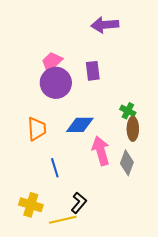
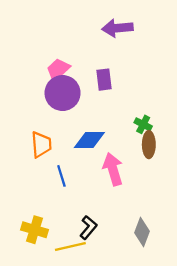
gray diamond: (127, 163) -> (142, 232), moved
blue line: (55, 168) -> (61, 176), moved

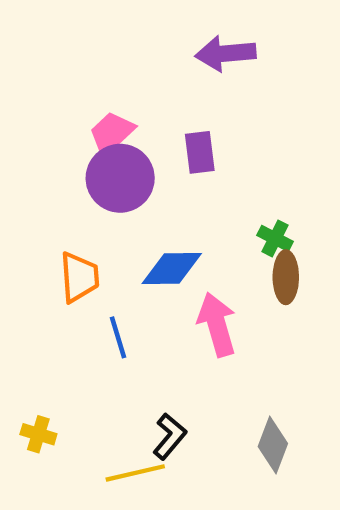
yellow cross: (35, 230) -> (38, 434), moved, size x0.7

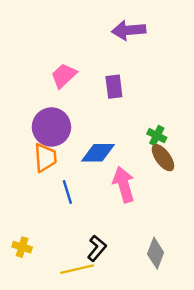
purple circle: (120, 178) -> (51, 127), moved
brown ellipse: (286, 277) -> (163, 158), turned -36

